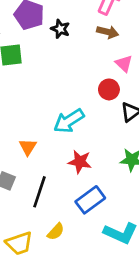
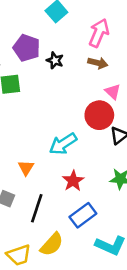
red circle: (109, 89) -> (99, 115), size x1.5
red star: (80, 162) -> (73, 181), turned 30
yellow semicircle: (56, 232) -> (52, 244), size x1.5

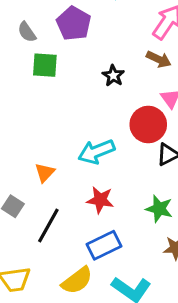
black star: (55, 60) -> (113, 76), moved
red star: (73, 181) -> (100, 200), turned 30
yellow semicircle: (52, 244) -> (77, 281), moved

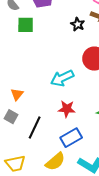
black star: (113, 76) -> (78, 24), moved
orange triangle: (45, 173) -> (17, 94), moved

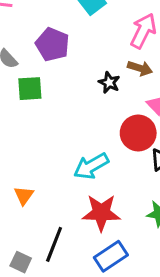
red star: (67, 109) -> (101, 213), size x1.4
gray square: (11, 117) -> (21, 262), moved

